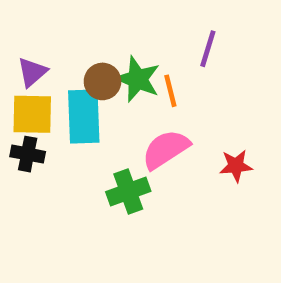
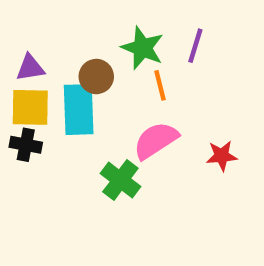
purple triangle: (32, 72) -> (30, 68), turned 32
green star: (138, 79) -> (142, 48), moved
green cross: (128, 191) -> (120, 180), turned -33

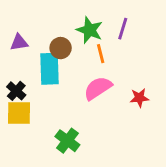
yellow square: (30, 107) -> (19, 113), moved
black cross: (26, 145) -> (16, 91), turned 30
green cross: (120, 180) -> (67, 141), moved

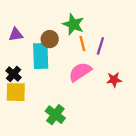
purple line: (123, 29) -> (100, 46), moved

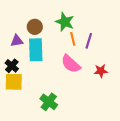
purple triangle: (16, 35) -> (17, 41), moved
brown circle: (50, 39) -> (35, 27), moved
pink semicircle: (80, 72) -> (71, 64), turned -105

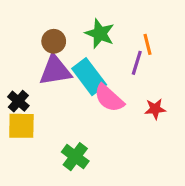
orange line: (73, 39) -> (147, 44), moved
purple triangle: (17, 41) -> (55, 70), moved, size x1.6
cyan rectangle: (36, 50) -> (89, 77), moved, turned -35

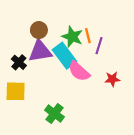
green star: (100, 34) -> (72, 37), moved
orange line: (147, 44) -> (88, 36), moved
black cross: (18, 101) -> (19, 62), moved

